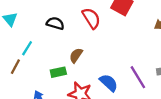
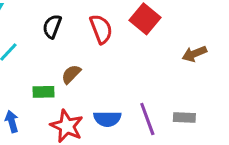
black semicircle: (55, 23) -> (52, 26), turned -96
blue semicircle: (109, 83) -> (107, 119), turned 126

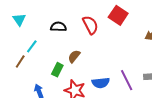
black semicircle: (52, 26) -> (58, 27), turned 77
green rectangle: (43, 92) -> (57, 70), turned -56

